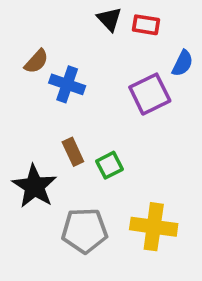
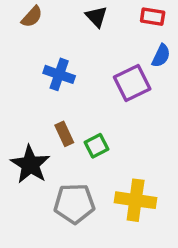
red rectangle: (146, 25) -> (153, 17), moved
brown semicircle: (36, 61) -> (32, 17), moved

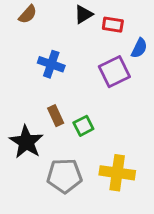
black triangle: (96, 17) -> (83, 14), turned 42
red rectangle: (153, 17) -> (113, 25), moved

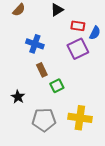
red rectangle: (113, 25) -> (78, 26), moved
brown rectangle: (56, 116) -> (42, 70), moved
black star: (26, 142) -> (18, 97), size x0.6

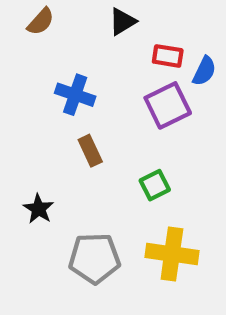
green square: (57, 86) -> (155, 185), moved

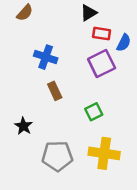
black triangle: (122, 22) -> (89, 13), moved

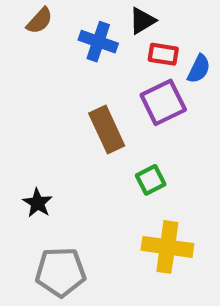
blue cross: (46, 57) -> (98, 42), moved
brown rectangle: (55, 91) -> (107, 130), moved, size x1.5
gray pentagon: (57, 156) -> (61, 272), moved

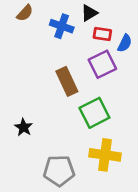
green square: (151, 180) -> (94, 113), size x1.6
gray pentagon: (61, 272) -> (59, 171), moved

